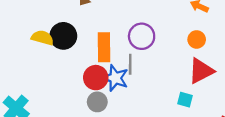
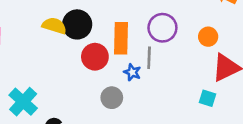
orange circle: (197, 39) -> (208, 37), moved
red circle: (96, 78) -> (95, 57), moved
blue star: (115, 78) -> (132, 72), size x0.6

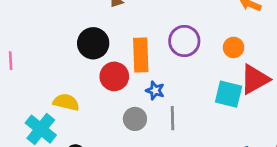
yellow semicircle: (54, 26) -> (66, 102), moved
gray line: (149, 58) -> (172, 118), moved
cyan square: (208, 98) -> (229, 94), moved, size x1.5

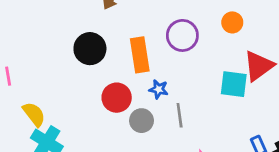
orange circle: (234, 47) -> (232, 22), moved
red circle: (114, 76) -> (117, 98), moved
yellow semicircle: (66, 102) -> (34, 114), moved, turned 45

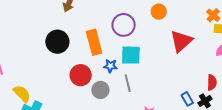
cyan square: (234, 84) -> (131, 55), moved

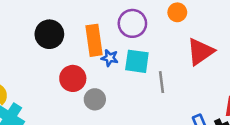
blue star: (110, 66) -> (110, 58), moved
gray line: (128, 83) -> (162, 82), moved

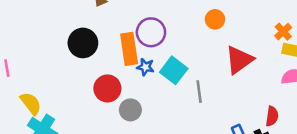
purple circle: (132, 23) -> (151, 32), moved
cyan square: (137, 61) -> (174, 70), turned 30

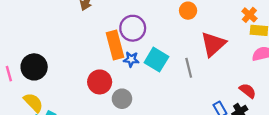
black circle: (83, 43) -> (34, 67), moved
gray line: (199, 92) -> (189, 68), moved
red semicircle: (272, 116) -> (248, 91), turned -54

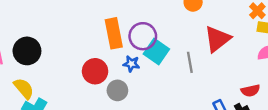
purple circle: (133, 28) -> (143, 36), moved
blue star: (131, 59) -> (131, 64), moved
red semicircle: (248, 91) -> (250, 91), turned 126

